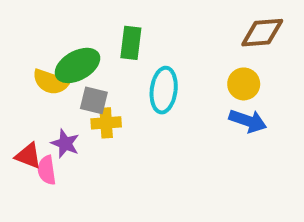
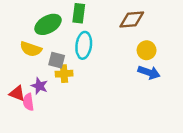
brown diamond: (262, 33) -> (132, 19), moved
green rectangle: (131, 43) -> (79, 13), moved
green ellipse: (77, 65) -> (48, 24), moved
cyan ellipse: (164, 90) -> (84, 45), moved

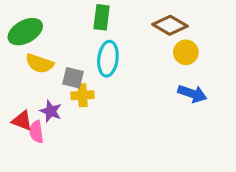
brown diamond: (132, 19) -> (170, 25), turned 35
green ellipse: (48, 24) -> (25, 32), moved
yellow circle: (147, 50) -> (186, 52), moved

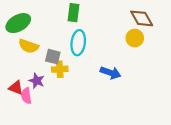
brown diamond: (170, 25) -> (142, 18), moved, turned 30
blue arrow: (192, 94) -> (111, 73), moved

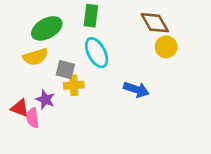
brown diamond: (142, 18) -> (155, 23), moved
green ellipse: (18, 23) -> (47, 28), moved
cyan ellipse: (78, 43) -> (97, 53), turned -35
yellow semicircle: (29, 46) -> (35, 57), turned -36

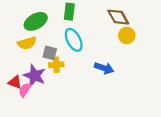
purple star: (45, 99) -> (35, 76), size x1.5
pink semicircle: (33, 118) -> (25, 90), turned 40

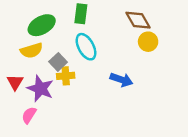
gray square: (50, 53) -> (58, 62), turned 32
red triangle: (15, 82) -> (15, 82), moved, turned 40
pink semicircle: (25, 90) -> (29, 115), moved

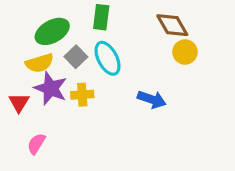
gray square: (58, 62) -> (76, 57), moved
purple star: (40, 89) -> (51, 88), moved

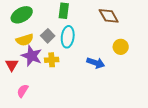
green ellipse: (52, 31) -> (22, 15), moved
yellow circle: (185, 52) -> (121, 47), moved
cyan ellipse: (108, 58) -> (68, 37), turned 35

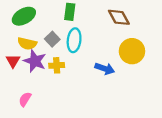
yellow semicircle: (25, 40) -> (27, 44), turned 30
yellow circle: (121, 47) -> (132, 51), size x1.5
red triangle: (12, 65) -> (13, 61), moved

